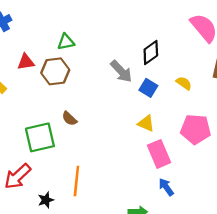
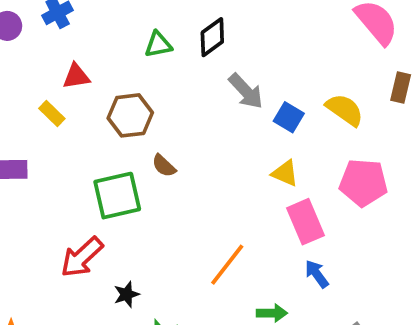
black diamond: (151, 53) -> (212, 37), moved
red triangle: (26, 62) -> (76, 76), moved
brown hexagon: (55, 71) -> (130, 115), moved
yellow semicircle: (184, 83) -> (345, 110), size x1.5
orange line: (76, 181) -> (227, 265), moved, turned 32

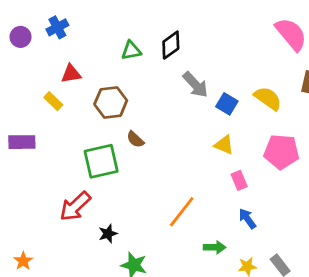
pink rectangle: (306, 222) -> (239, 180), size x0.6

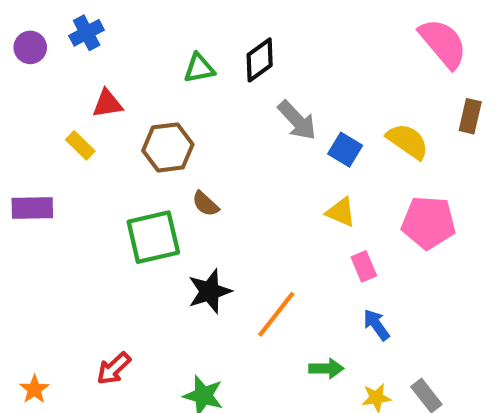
red arrow: (75, 206) -> (114, 368), moved, size x0.7
black star: (108, 234) -> (210, 291), moved, size x1.5

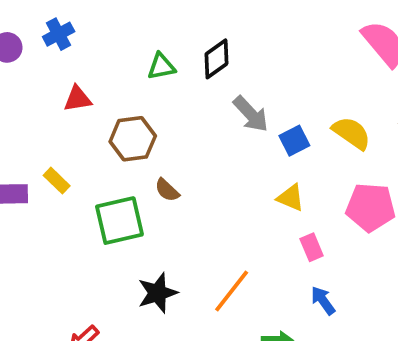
yellow rectangle: (80, 145) -> (57, 181), moved
blue square: (345, 150) -> (294, 141), turned 32
black star: (210, 291) -> (157, 293), moved

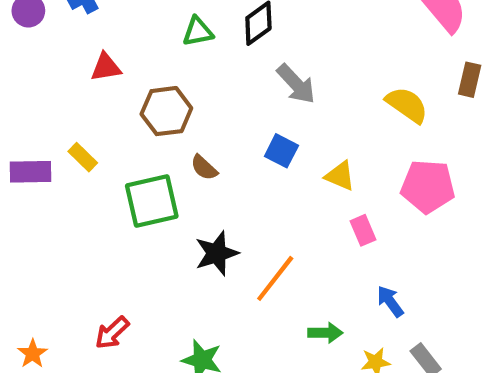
blue square: (294, 141) -> (281, 151), moved, turned -36
black star: (157, 293) -> (217, 253), moved
blue arrow: (323, 300) -> (390, 301), moved

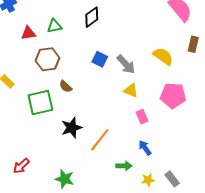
green triangle: (198, 32) -> (55, 26), moved
red triangle: (106, 67) -> (28, 33), moved
gray arrow: (296, 84) -> (126, 64), moved
blue square: (281, 151) -> (100, 59), moved
blue arrow: (390, 301) -> (145, 148), moved

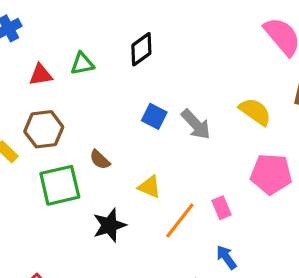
brown hexagon: (47, 59) -> (44, 129), moved
yellow triangle: (131, 90) -> (149, 187), moved
orange line: (100, 140) -> (180, 220), moved

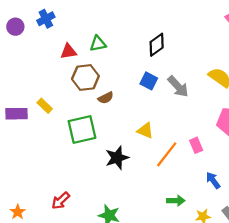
black diamond: (141, 49) -> (157, 45), moved
brown hexagon: (44, 129) -> (85, 78), moved
brown semicircle: (100, 160) -> (106, 98), moved, turned -70
blue arrow: (226, 257) -> (213, 180), moved

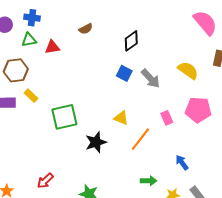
blue cross: (46, 19) -> (32, 18), turned 35
green triangle: (98, 44) -> (29, 40), moved
brown hexagon: (85, 78) -> (16, 70), moved
brown semicircle: (106, 98) -> (86, 29), moved
pink rectangle: (196, 145) -> (167, 118), moved

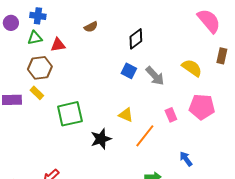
brown hexagon: (16, 70) -> (40, 68), moved

